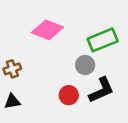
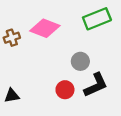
green rectangle: (103, 40) -> (97, 19), moved
brown cross: (12, 69) -> (12, 38), moved

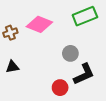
red circle: (65, 90) -> (60, 88), moved
black triangle: (12, 96) -> (12, 67), moved

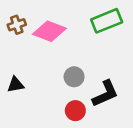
brown cross: (10, 33) -> (17, 25), moved
gray circle: (70, 53) -> (74, 77), moved

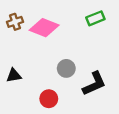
green rectangle: (107, 21) -> (95, 18), size x0.7
red circle: (75, 111) -> (49, 99), moved

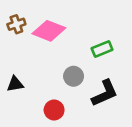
green rectangle: (95, 18) -> (102, 49), moved

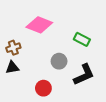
brown cross: (16, 24) -> (13, 48), moved
green rectangle: (102, 49) -> (82, 39), turned 49

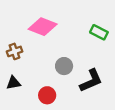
green rectangle: (82, 39) -> (99, 32), moved
black triangle: (12, 67) -> (13, 83), moved

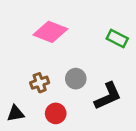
brown cross: (15, 51) -> (40, 83), moved
black triangle: (13, 83) -> (16, 113), moved

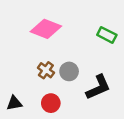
brown cross: (40, 83) -> (46, 70), moved, turned -35

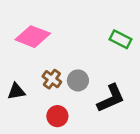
pink diamond: (46, 29) -> (33, 37), moved
black triangle: (14, 103) -> (16, 91), moved

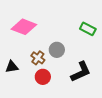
gray circle: (78, 80) -> (57, 50), moved
red circle: (57, 116) -> (43, 77), moved

